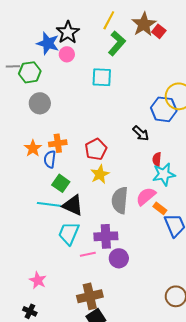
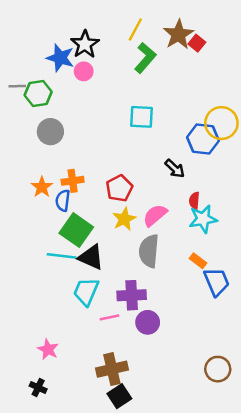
cyan square: (102, 77) -> (141, 117), moved
green square: (61, 183) -> (76, 230), size x1.5
pink semicircle: (146, 196) -> (155, 215), moved

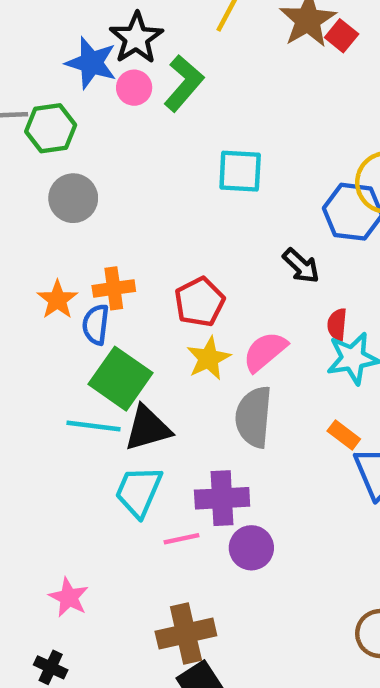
green L-shape: (145, 58) -> (184, 83), moved
black triangle: (91, 257) -> (148, 428), turned -40

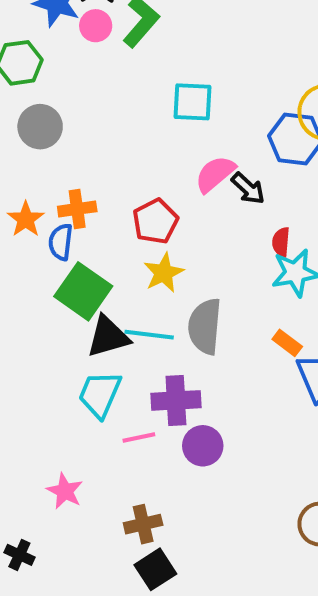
pink semicircle: (265, 352) -> (215, 174), moved
cyan line: (93, 426) -> (149, 335), moved
pink star: (69, 597) -> (65, 491), moved
brown cross: (186, 634) -> (143, 524), size x0.7

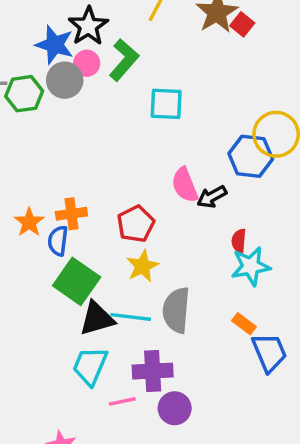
cyan square: (192, 102) -> (166, 104), moved
gray circle: (40, 127) -> (65, 80), moved
pink semicircle: (215, 174) -> (185, 185), turned -72
black arrow: (248, 188) -> (212, 197), turned 108

